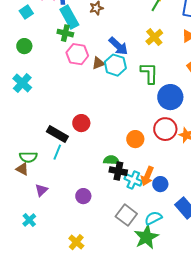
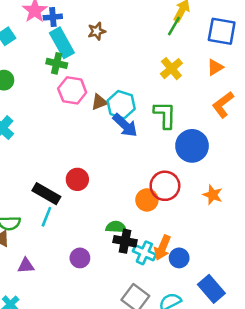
blue arrow: (118, 46) -> (125, 125), moved
red circle: (165, 129) -> (165, 186), moved
purple triangle: (41, 190) -> (26, 266), turned 40
purple circle: (83, 196) -> (80, 258), moved

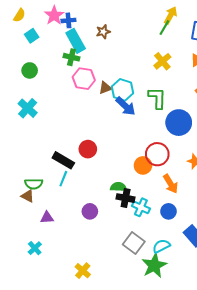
orange arrow: (162, 248) -> (171, 184), moved, turned -54

